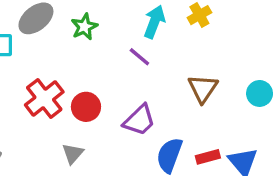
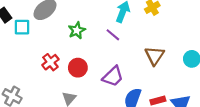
green star: (84, 27) -> (77, 30), moved
red cross: (44, 98) -> (50, 62), size x0.7

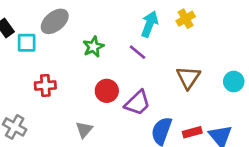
red cross: (50, 62) -> (45, 85), moved, turned 35
red circle: (78, 68) -> (107, 91), moved

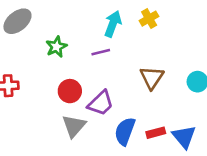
purple line: (138, 52) -> (101, 52), turned -54
gray triangle: (84, 130) -> (74, 126), moved, size x1.4

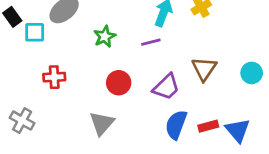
purple trapezoid: (101, 103) -> (166, 87), moved
gray triangle: (74, 126) -> (102, 123), moved

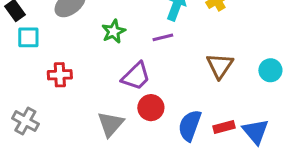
cyan square: (35, 32) -> (28, 37), moved
red circle: (119, 83) -> (151, 108), moved
purple trapezoid: (166, 87) -> (136, 76), moved

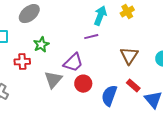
green star: (114, 31) -> (41, 45), moved
gray triangle: (111, 124) -> (53, 80), moved
red rectangle: (224, 127) -> (133, 86), moved, turned 56

